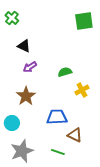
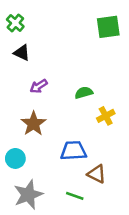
black triangle: (24, 46) -> (22, 53), moved

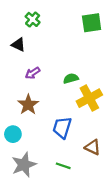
green cross: (15, 23) -> (33, 19), moved
yellow cross: (106, 116) -> (89, 98), size x1.6
blue trapezoid: (73, 151) -> (62, 128), turned -70
brown triangle: (97, 174) -> (93, 147), moved

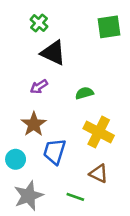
black triangle: (18, 45) -> (53, 53), moved, size x1.5
yellow cross: (89, 98) -> (99, 132), moved, turned -35
blue trapezoid: (62, 128) -> (55, 151), moved
brown triangle: (93, 147) -> (99, 174), moved

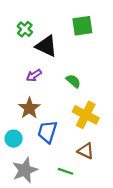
green cross: (39, 23) -> (25, 29), moved
green square: (109, 27) -> (82, 26), moved
green semicircle: (84, 93) -> (73, 81), turned 56

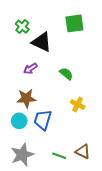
brown star: (29, 108) -> (26, 98), turned 30
yellow cross: (86, 115) -> (78, 104), size x0.6
cyan circle: (14, 139) -> (19, 121), moved
brown triangle: (86, 151) -> (83, 152), moved

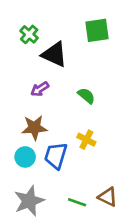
yellow cross: (78, 104) -> (86, 140), moved

